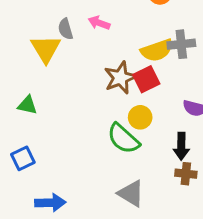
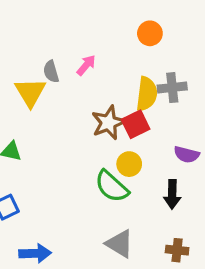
pink arrow: (99, 23) -> (86, 65), turned 110
yellow semicircle: (157, 50) -> (147, 94), turned -64
brown cross: (186, 174) -> (177, 250), moved

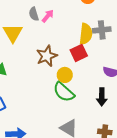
gray semicircle: (51, 72) -> (34, 14), moved
brown star: (108, 123) -> (47, 56), moved
yellow circle: (129, 164) -> (65, 75), moved

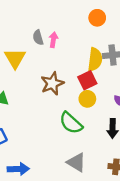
pink arrow: (48, 16) -> (53, 40), turned -32
yellow circle: (65, 75) -> (87, 99), moved

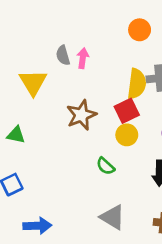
green semicircle: (71, 123) -> (105, 166), size x0.6

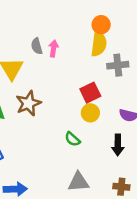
yellow semicircle: (137, 84) -> (99, 44), moved
brown star: (81, 115) -> (28, 103), moved
gray triangle: (113, 217) -> (78, 182), turned -35

